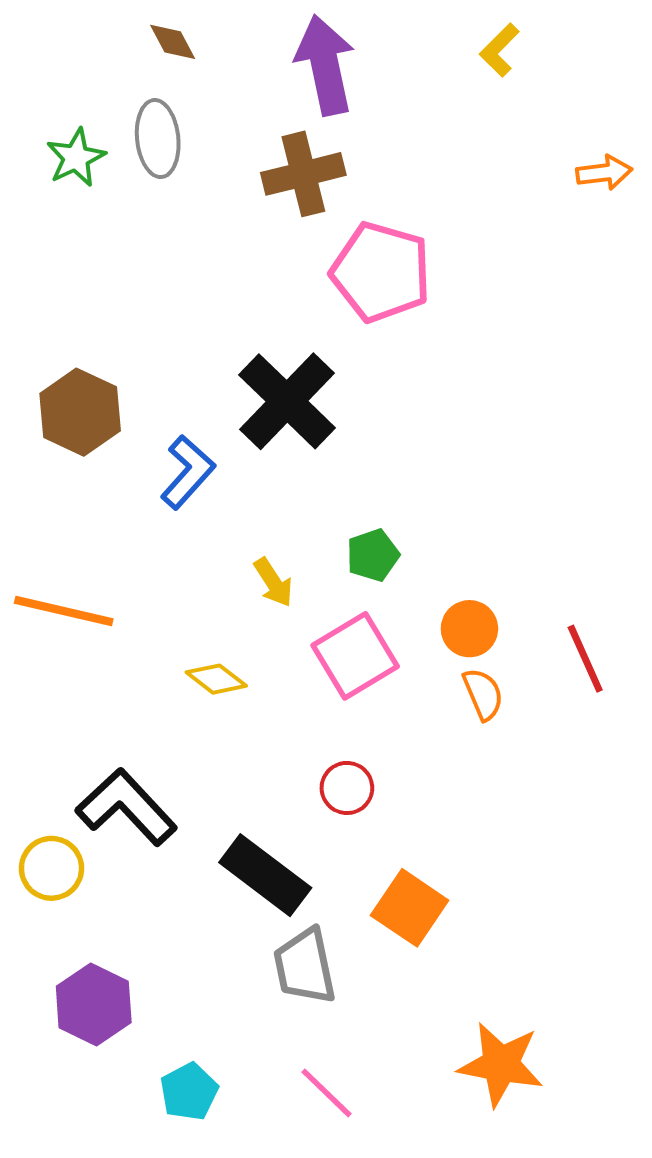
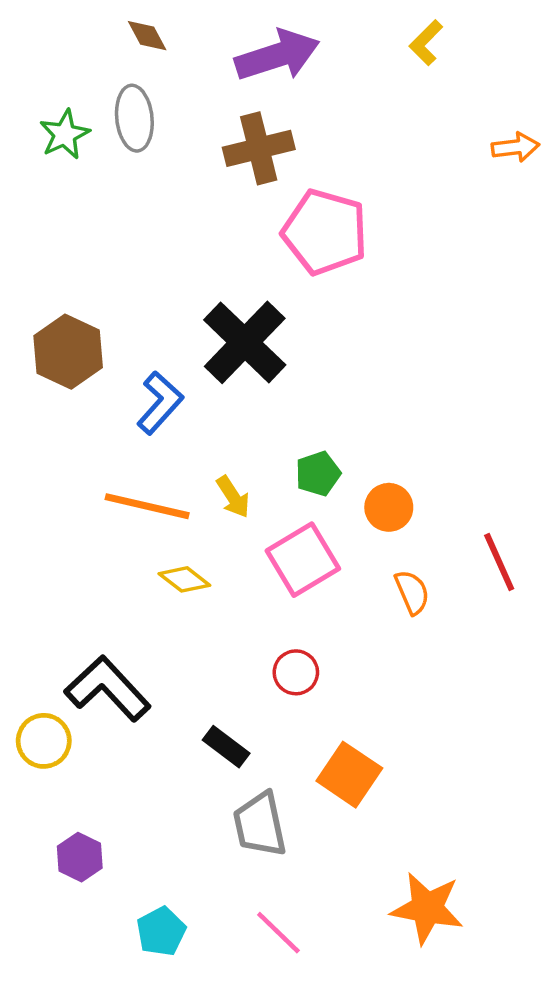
purple arrow: (325, 65) -> (277, 55), turned 84
orange line: (64, 611) -> (147, 506), moved
orange circle: (469, 629) -> (389, 507), moved
black rectangle: (265, 875) -> (226, 747), size x0.6
purple hexagon: (94, 1004) -> (80, 857), size x0.7

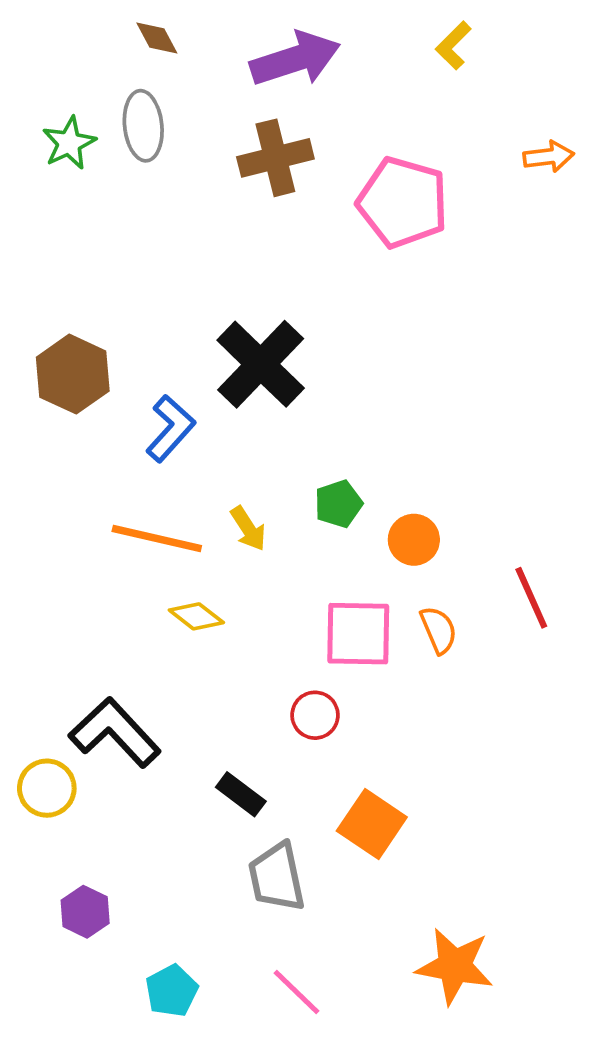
pink pentagon: (325, 232) -> (403, 202), moved
pink square: (303, 560) -> (358, 634), moved, turned 32

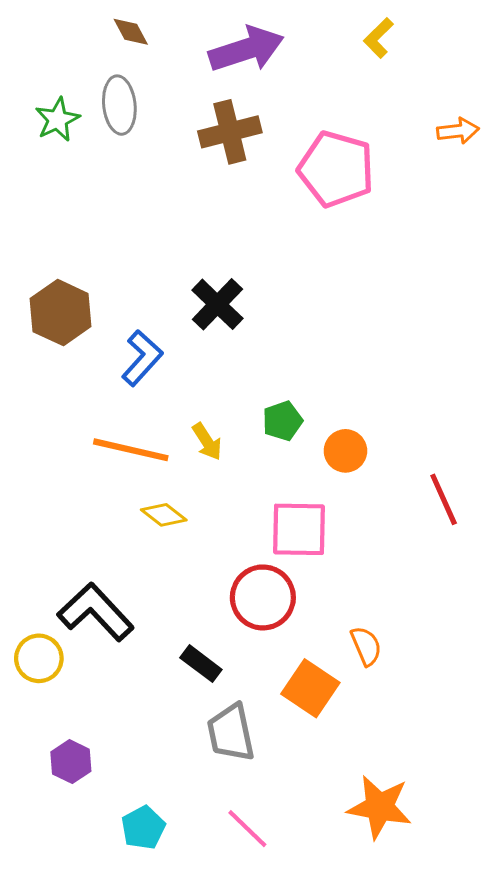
black cross: (261, 364) -> (217, 304), size x0.7
orange semicircle: (439, 630) -> (366, 646), moved
red circle: (315, 715) -> (263, 597), size x1.6

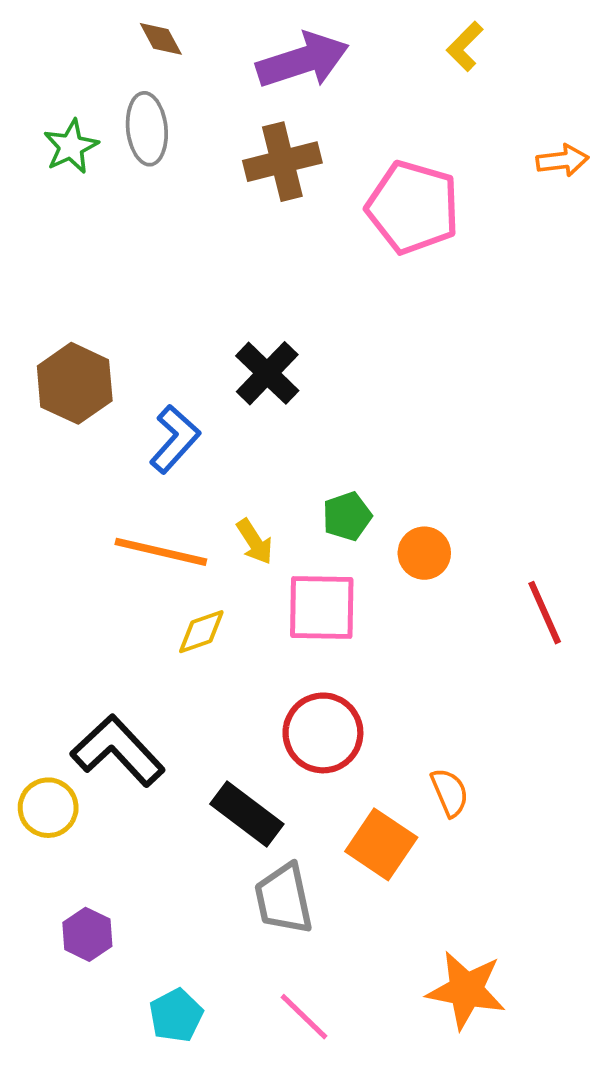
yellow diamond: (164, 515) -> (201, 632), turned -57
pink square: (299, 529) -> (322, 608), moved
black rectangle: (201, 664) -> (247, 814), size x1.4

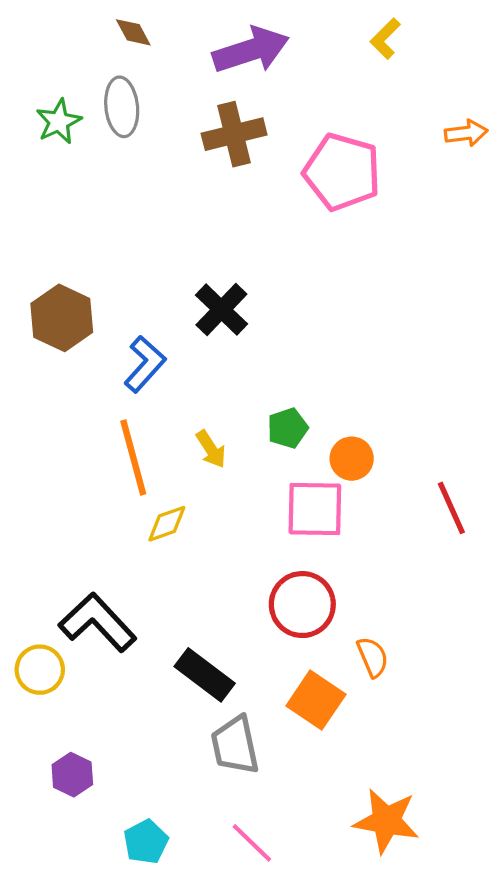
orange line: (161, 552) -> (133, 458), turned 62
pink square: (322, 608) -> (315, 509), moved
red circle: (323, 733) -> (302, 605), moved

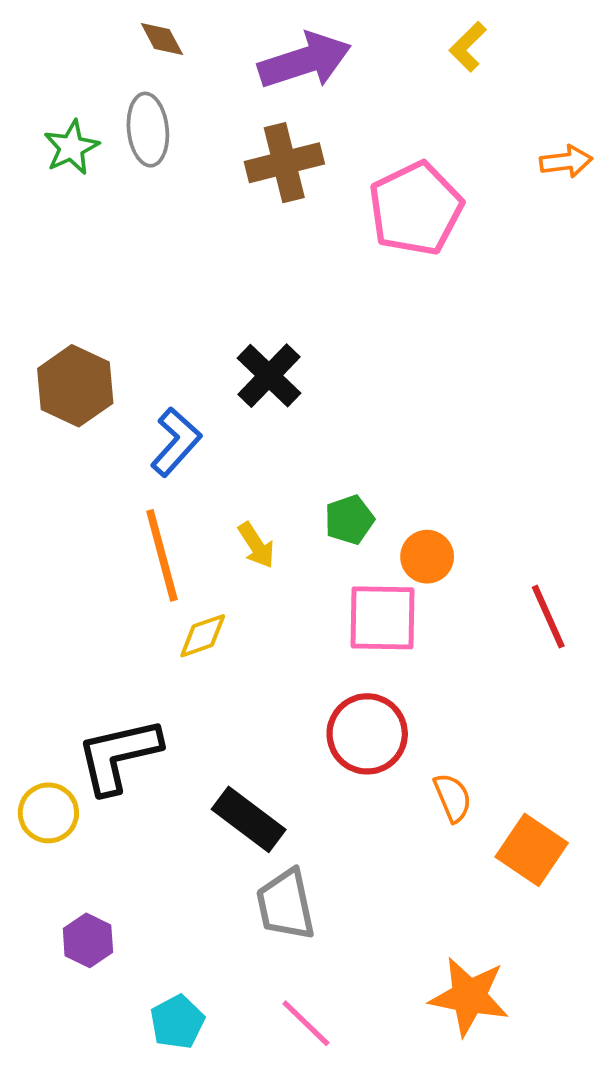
pink pentagon: (342, 172) -> (416, 209), turned 30
black L-shape: (98, 622) -> (119, 756), turned -60
orange square: (316, 700) -> (532, 850), moved

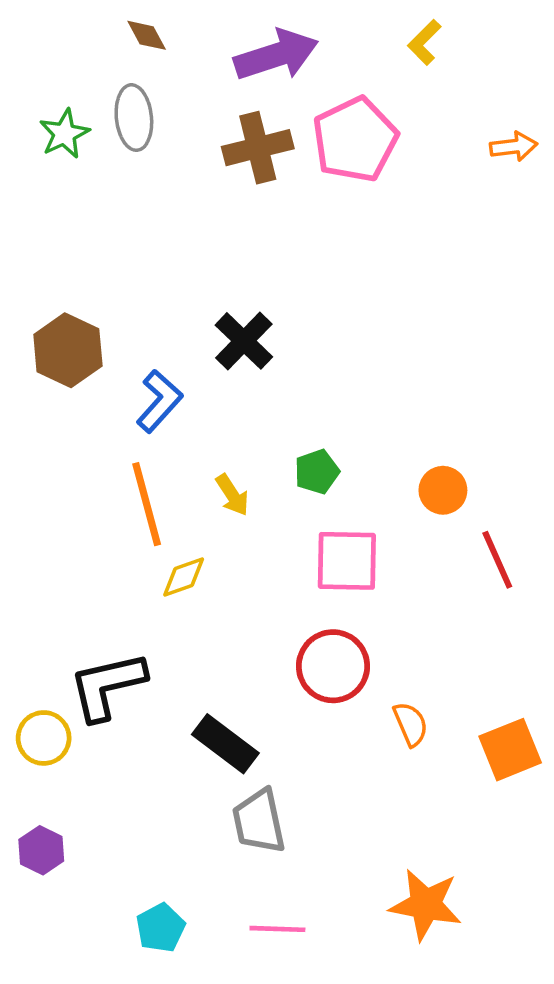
pink pentagon: (416, 209) -> (355, 140), moved
orange circle: (427, 557) -> (443, 490), moved
orange square: (532, 850) -> (510, 750), moved, turned 34
purple hexagon: (88, 940) -> (41, 850), moved
pink line: (306, 1023) -> (277, 929), turned -42

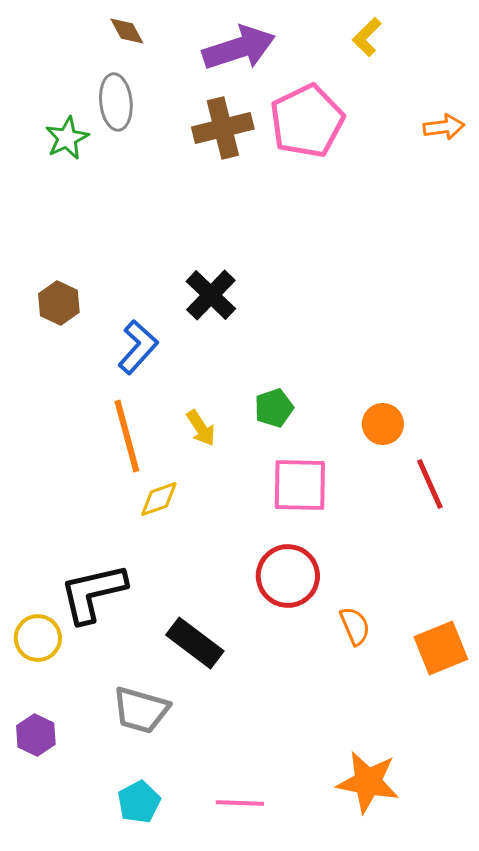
green star: (64, 134) -> (67, 138), moved
brown hexagon: (68, 350) -> (59, 303), size x0.7
gray trapezoid: (259, 821) -> (141, 710), moved, turned -62

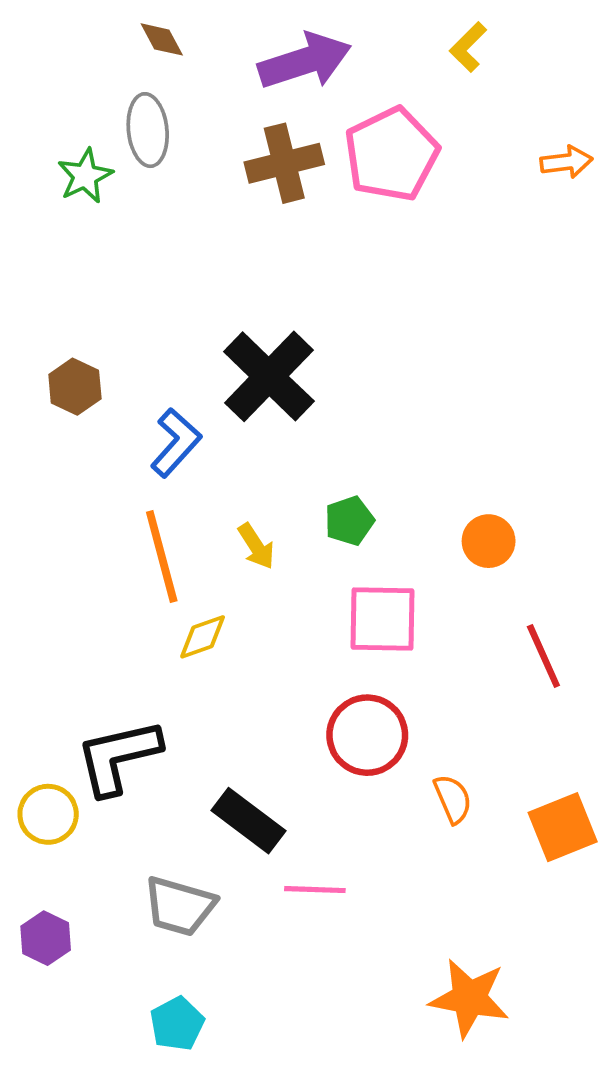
black cross: (211, 295) -> (269, 376), size x1.4
red line: (430, 484) -> (543, 656), moved
pink line: (240, 803) -> (315, 890), moved

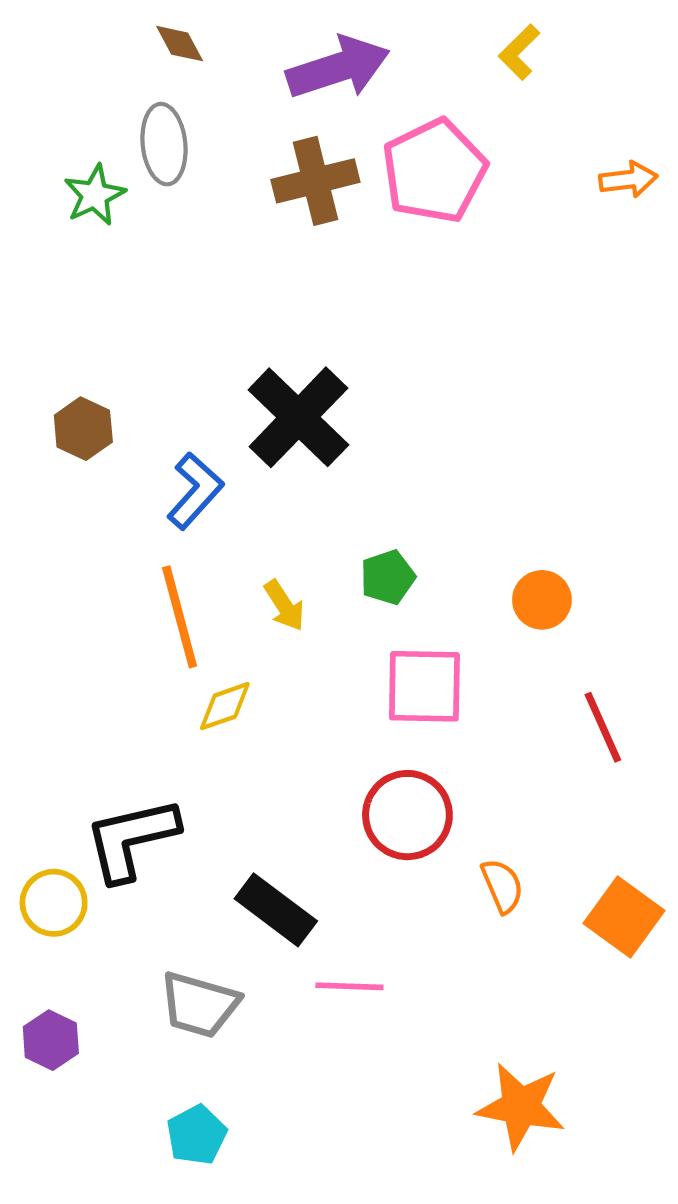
orange square: (563, 827) -> (624, 917), turned -32

